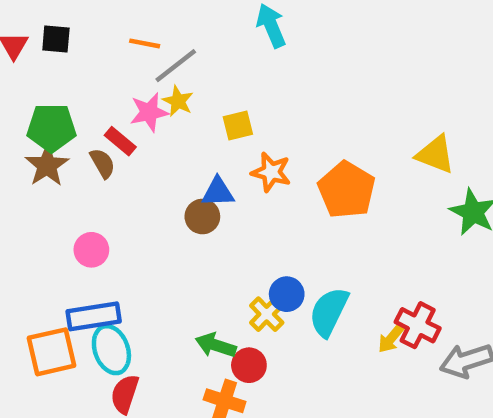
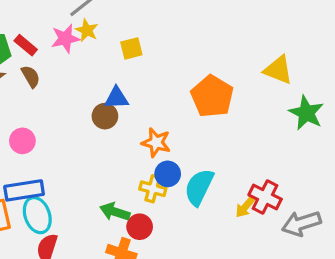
red rectangle: (120, 141) -> (26, 45), moved
orange star: (271, 172) -> (156, 143), moved
yellow cross: (267, 314) -> (153, 189), turned -30

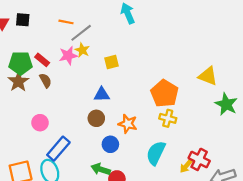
brown circle: (105, 116) -> (96, 118), moved
blue circle: (168, 174) -> (110, 144), moved
yellow cross: (153, 189) -> (168, 118), moved
blue rectangle: (24, 190) -> (58, 149), moved, turned -40

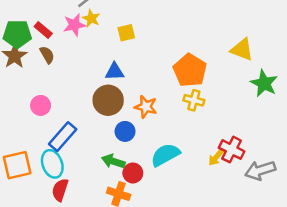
brown circle: (96, 118) -> (108, 100), size x1.5
cyan semicircle: (156, 153) -> (165, 155), moved, turned 35

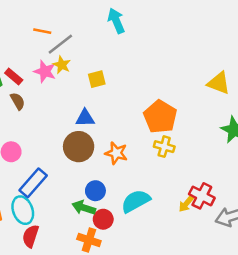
pink star: (74, 25) -> (45, 71), turned 30
yellow triangle: (242, 50) -> (219, 83), moved
blue circle: (125, 131) -> (95, 191), moved

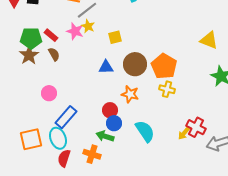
brown circle: (79, 147) -> (135, 64), moved
cyan semicircle: (136, 201) -> (145, 131), turned 85
red circle: (103, 219) -> (110, 110), moved
orange cross: (89, 240) -> (92, 154), moved

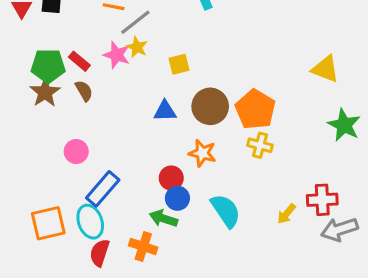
red cross: (196, 127) -> (322, 200), moved, turned -30

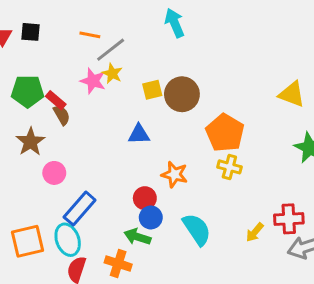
red rectangle: (79, 61) -> (56, 100), moved
brown star: (45, 92) -> (31, 142), moved
brown circle: (210, 106) -> (182, 94), moved

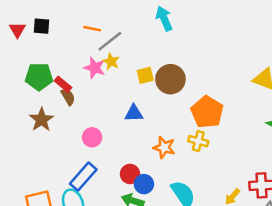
yellow cross: (229, 167) -> (198, 141), moved
pink circle: (54, 173) -> (92, 137), moved
red circle: (145, 198) -> (130, 174), moved

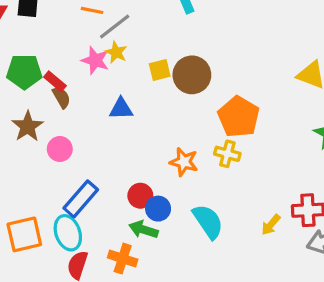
blue triangle: (134, 113) -> (121, 109), moved
pink circle: (92, 137) -> (60, 149), moved

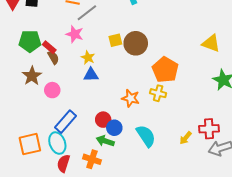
yellow star: (116, 52) -> (88, 58), moved
blue triangle: (121, 109) -> (91, 75), moved

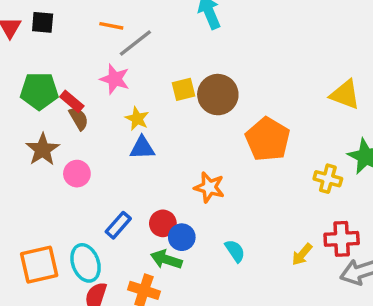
yellow cross: (158, 93) -> (328, 179), moved
blue rectangle: (65, 122) -> (118, 225), moved, size x0.7
cyan semicircle: (146, 136) -> (235, 251), size x0.6

